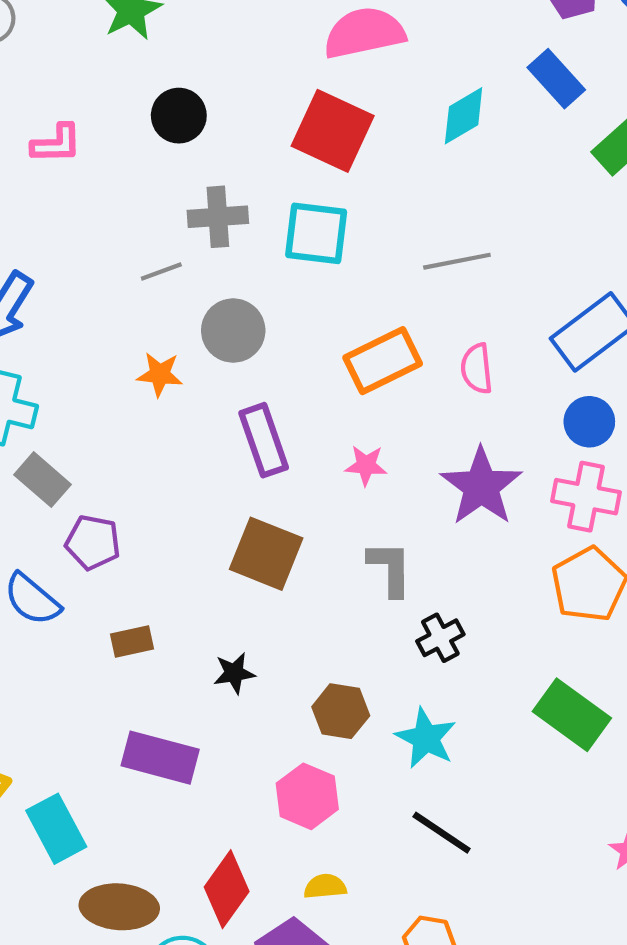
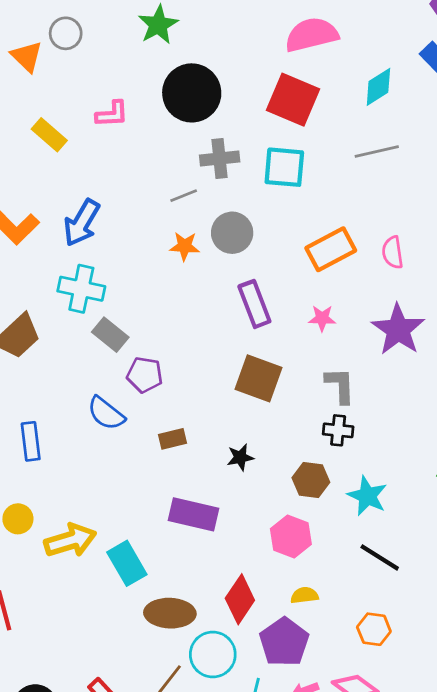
black circle: (179, 116) -> (192, 93), size x1.6
gray line: (457, 261) -> (377, 152), moved
orange star: (160, 374) -> (185, 246), moved
black cross: (440, 638) -> (338, 430), moved, turned 36

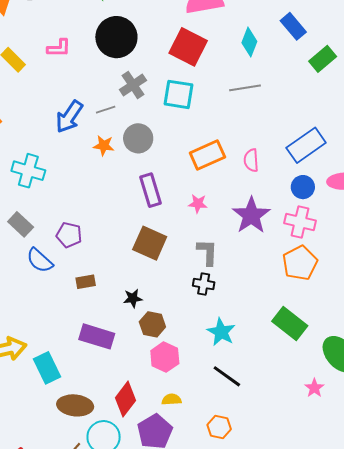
cyan diamond: (378, 87) -> (249, 42), turned -40
gray cross: (220, 158) -> (133, 85), turned -32
blue arrow: (82, 223) -> (69, 117), moved
gray rectangle: (110, 335) -> (21, 224), moved
brown hexagon: (311, 480) -> (152, 324), moved

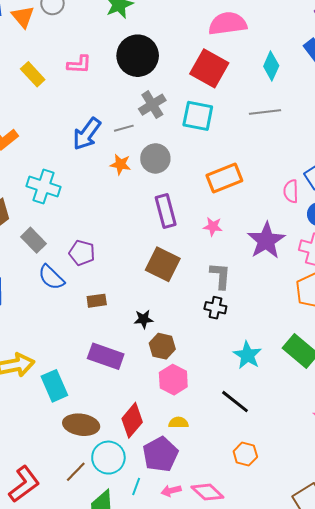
pink semicircle: (251, 160) -> (291, 191), moved
cyan star: (221, 332) -> (247, 355), moved
orange hexagon: (219, 427) -> (245, 454), moved

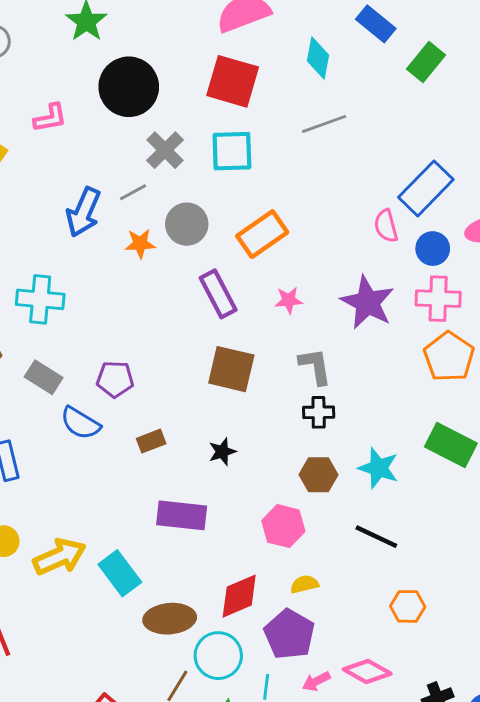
orange rectangle: (224, 178) -> (262, 234), moved
brown hexagon: (162, 346) -> (318, 475), moved
red diamond: (132, 420) -> (239, 596), turned 40

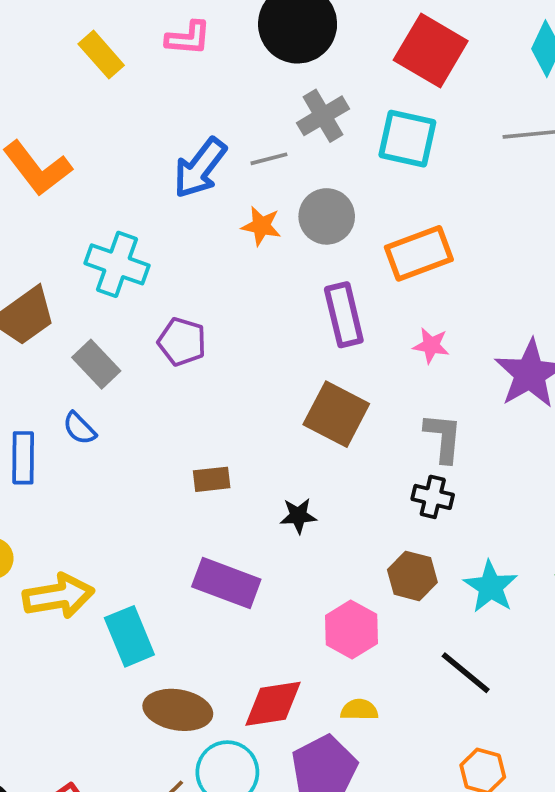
purple pentagon: (115, 379) -> (182, 342), moved
blue semicircle: (80, 423) -> (79, 428), moved, size x0.7

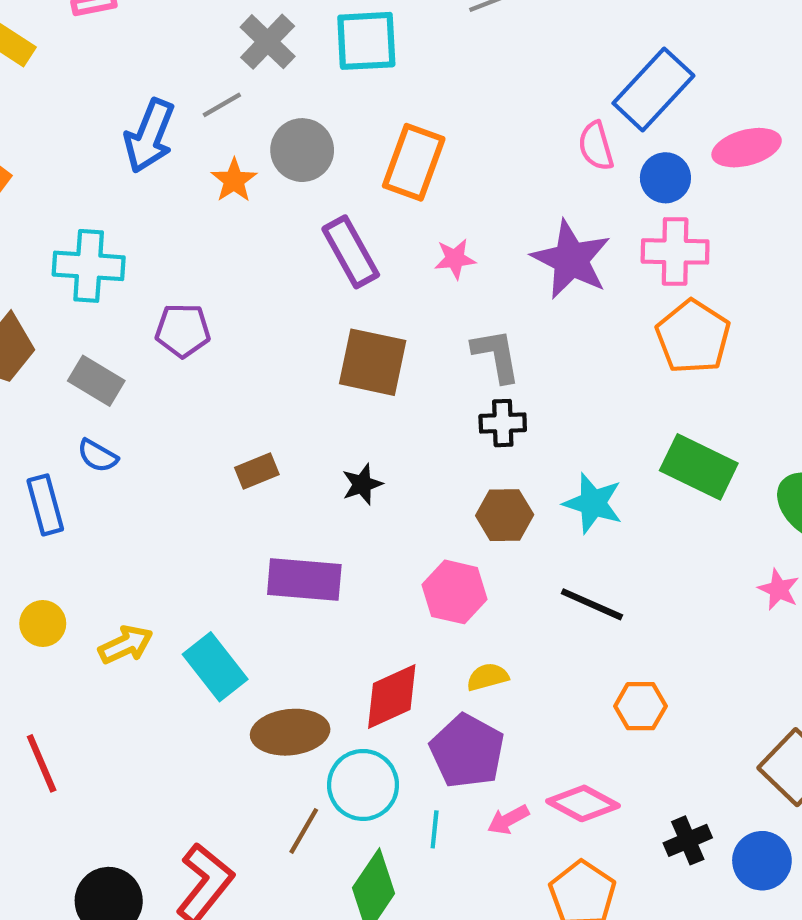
orange star: (261, 226) -> (234, 180), turned -30
orange rectangle: (419, 253) -> (414, 162), turned -34
yellow arrow: (58, 596) -> (126, 645), size x0.7

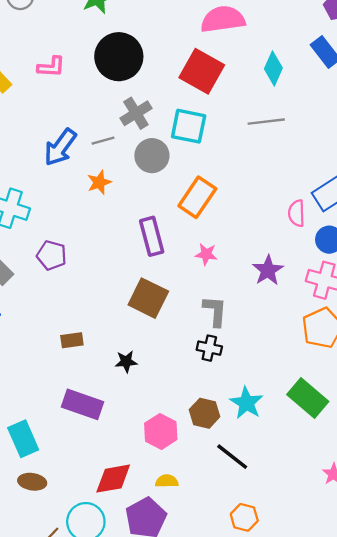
gray circle: (302, 150) -> (152, 156), moved
purple star: (571, 260) -> (268, 270), size x0.7
brown hexagon: (505, 515) -> (205, 413), moved
brown ellipse: (290, 732) -> (32, 482), moved, size x0.7

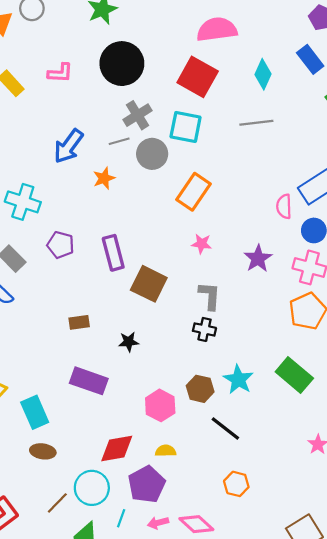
gray line: (103, 141) -> (119, 141), moved
purple rectangle: (152, 236) -> (113, 253), moved

